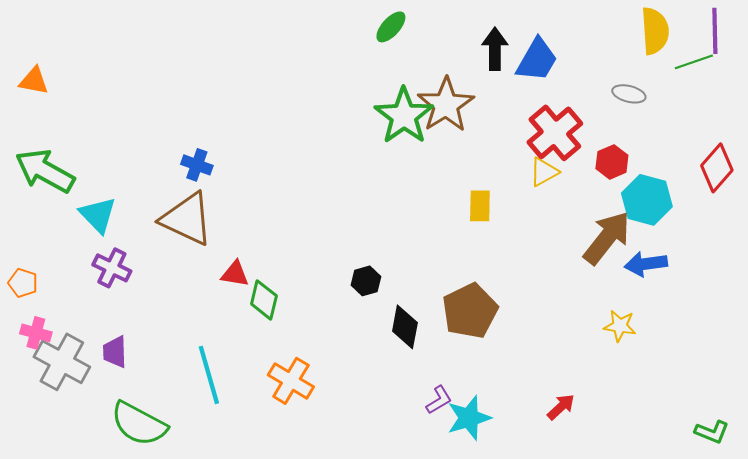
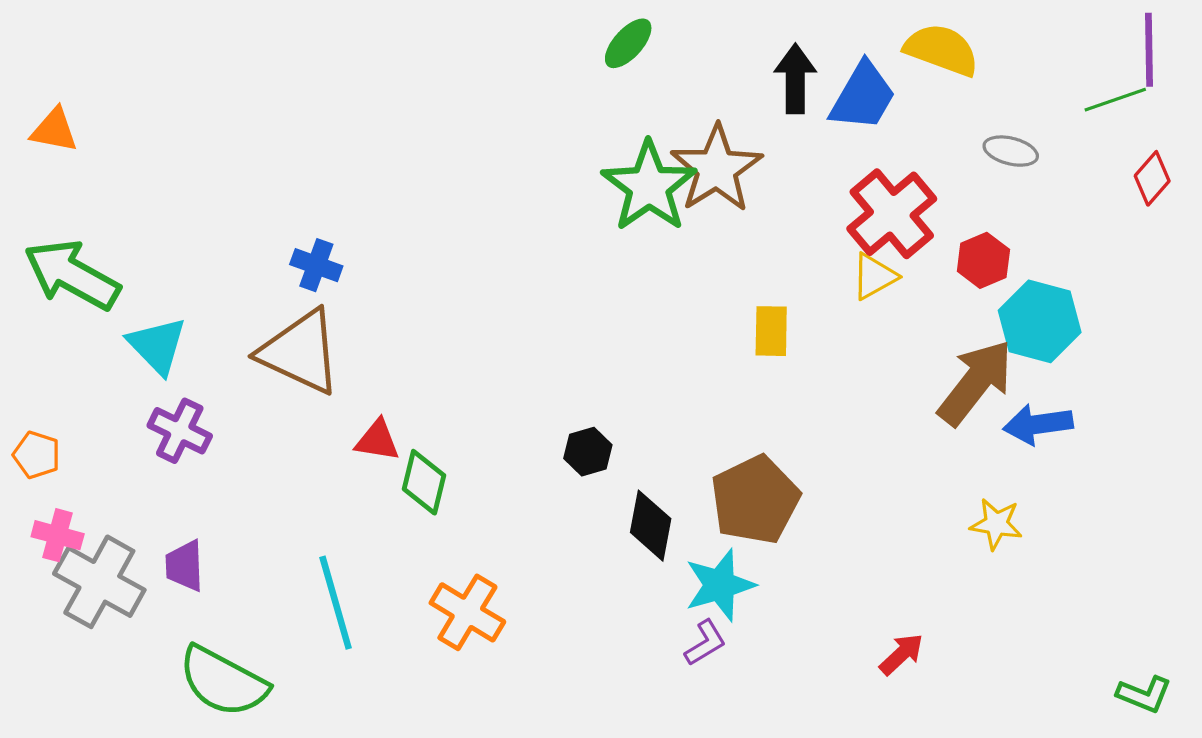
yellow semicircle: (655, 31) -> (942, 50), moved, turned -66
red diamond: (717, 168) -> (1152, 178), moved, size x0.7
cyan star: (469, 418) -> (720, 585), moved

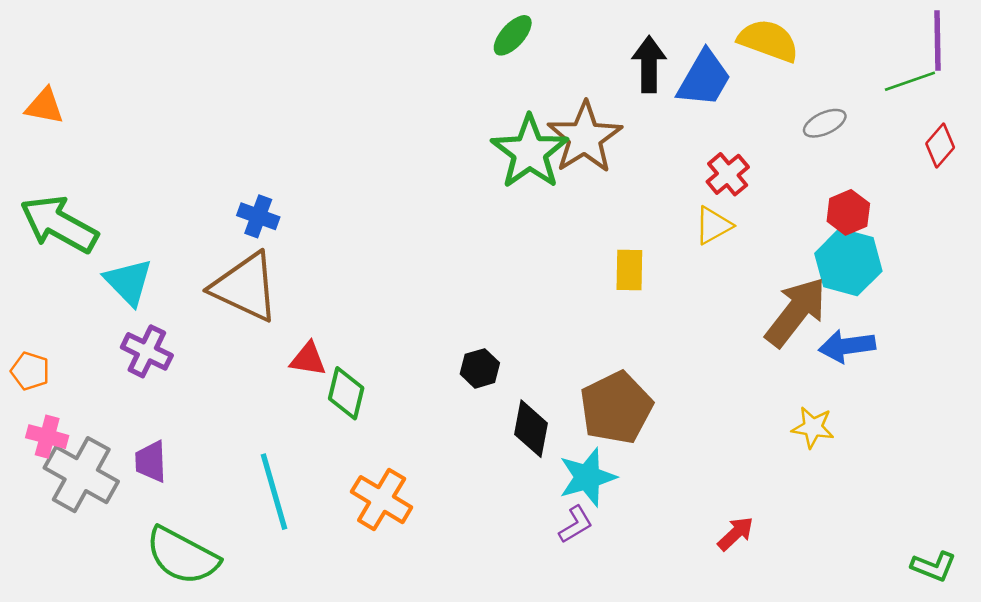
gray ellipse: (1011, 151) -> (825, 123), turned -39
red cross: (892, 214) -> (728, 174), size x0.6
red hexagon: (983, 260) -> (848, 212), moved

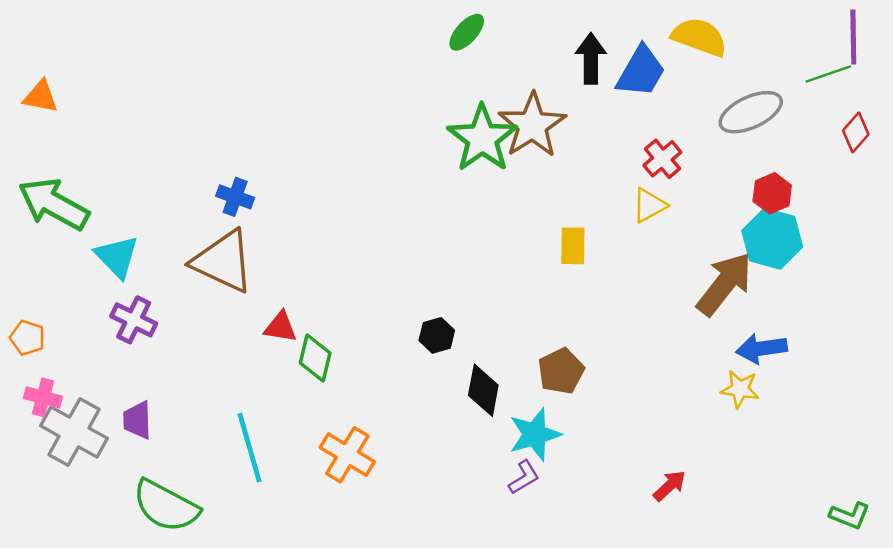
gray ellipse: (825, 123) -> (751, 112), size x1.6
blue arrow: (847, 346) -> (761, 348), moved
brown pentagon: (616, 408) -> (561, 371), size x0.7

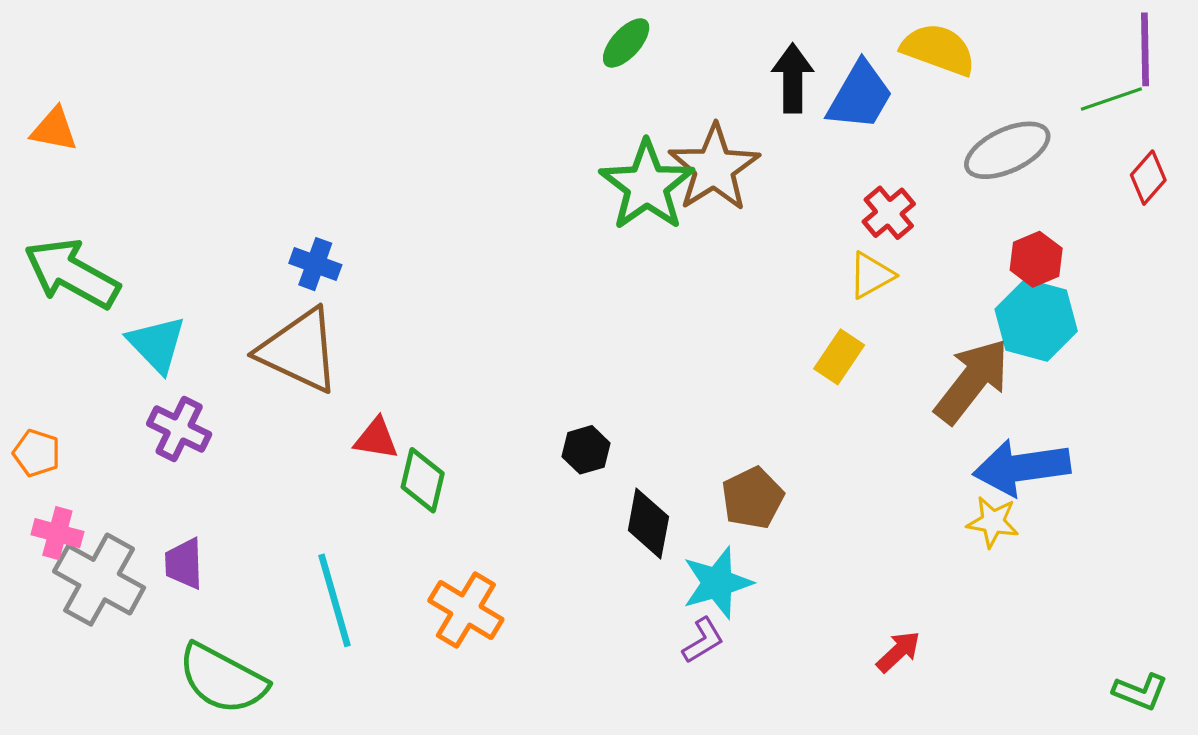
yellow rectangle: (573, 246) -> (839, 357), moved, turned 33
blue arrow: (761, 348) -> (1022, 467), size x1.4

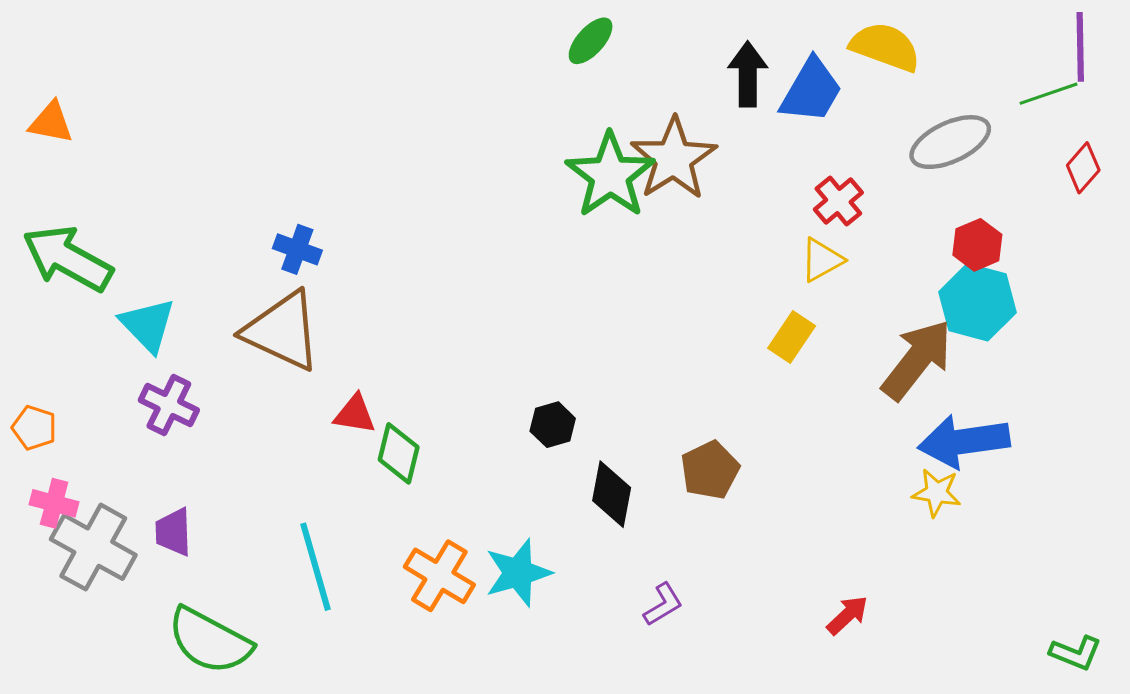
cyan star: (717, 583) -> (518, 573), moved

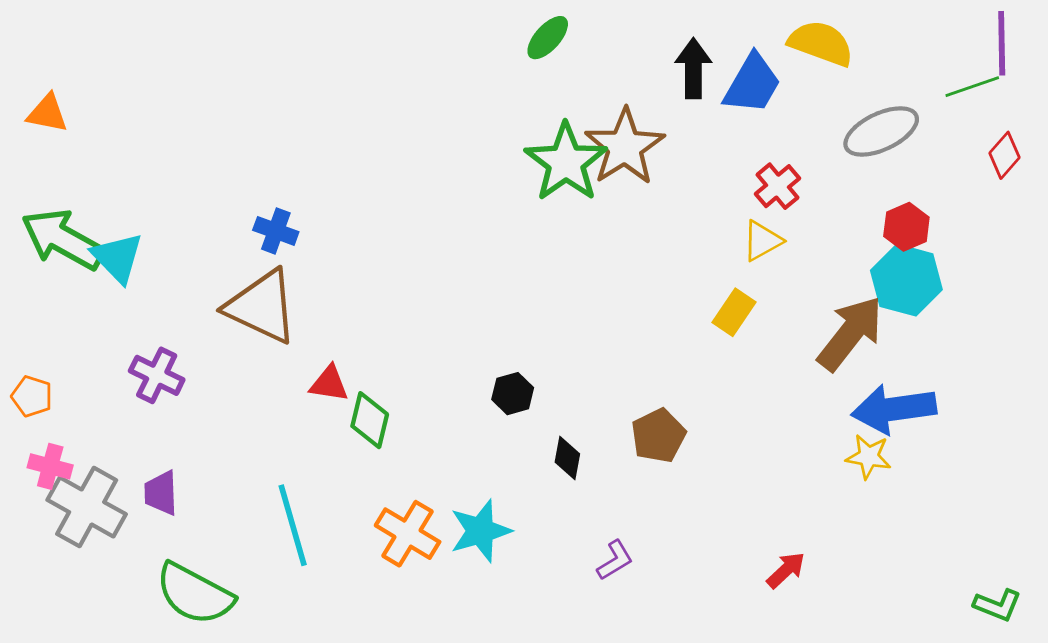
cyan triangle: (148, 325) -> (117, 258), moved
black diamond: (612, 494) -> (567, 458), size x0.7

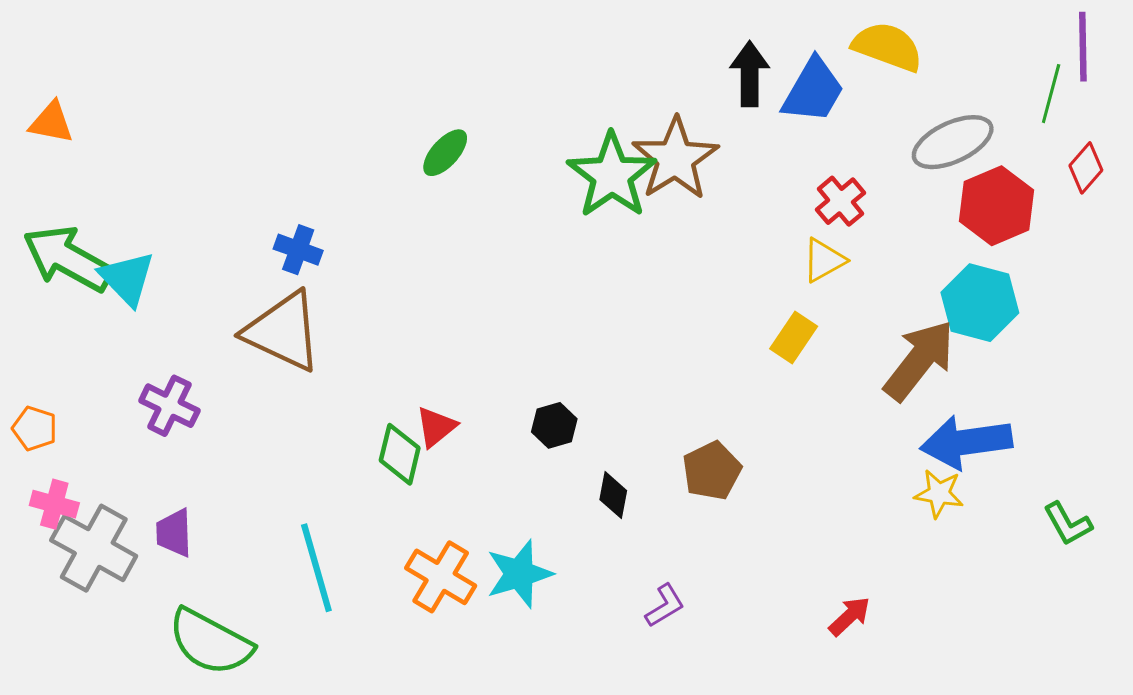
green ellipse: (548, 38) -> (445, 153), moved
green line: (972, 87) -> (1051, 94), turned -56
red hexagon: (906, 227) -> (997, 206), moved, size x1.5
red triangle: (329, 384) -> (436, 427), moved, turned -48
green L-shape: (997, 605) -> (1068, 524), moved, turned 39

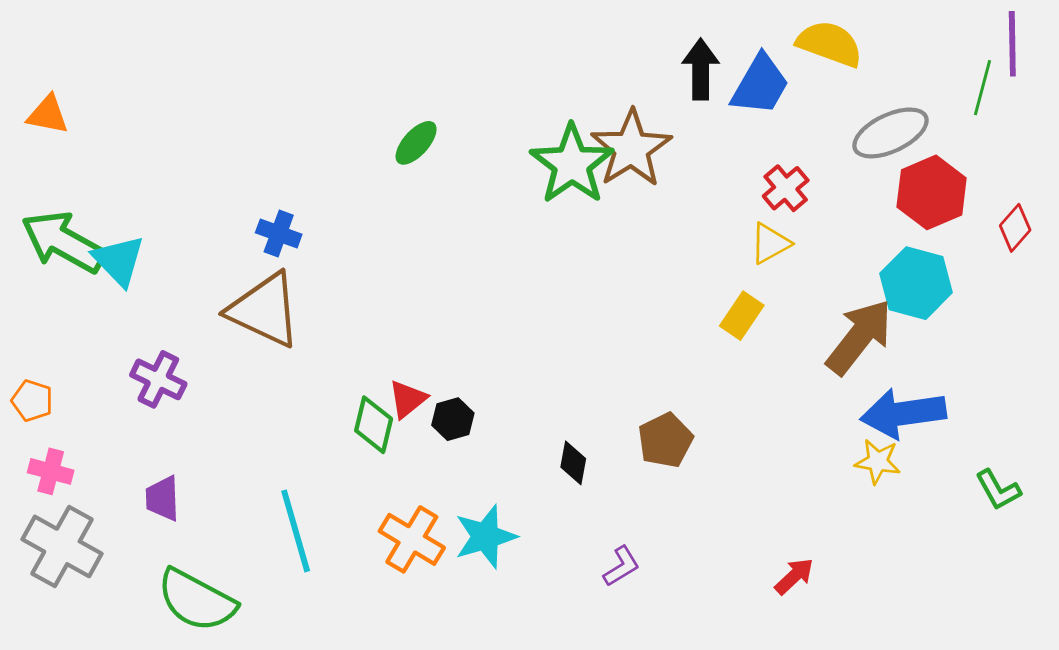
red diamond: (1086, 168) -> (1015, 228), moved
black hexagon: (554, 425) -> (453, 419), moved
gray cross: (94, 548) -> (62, 546), moved

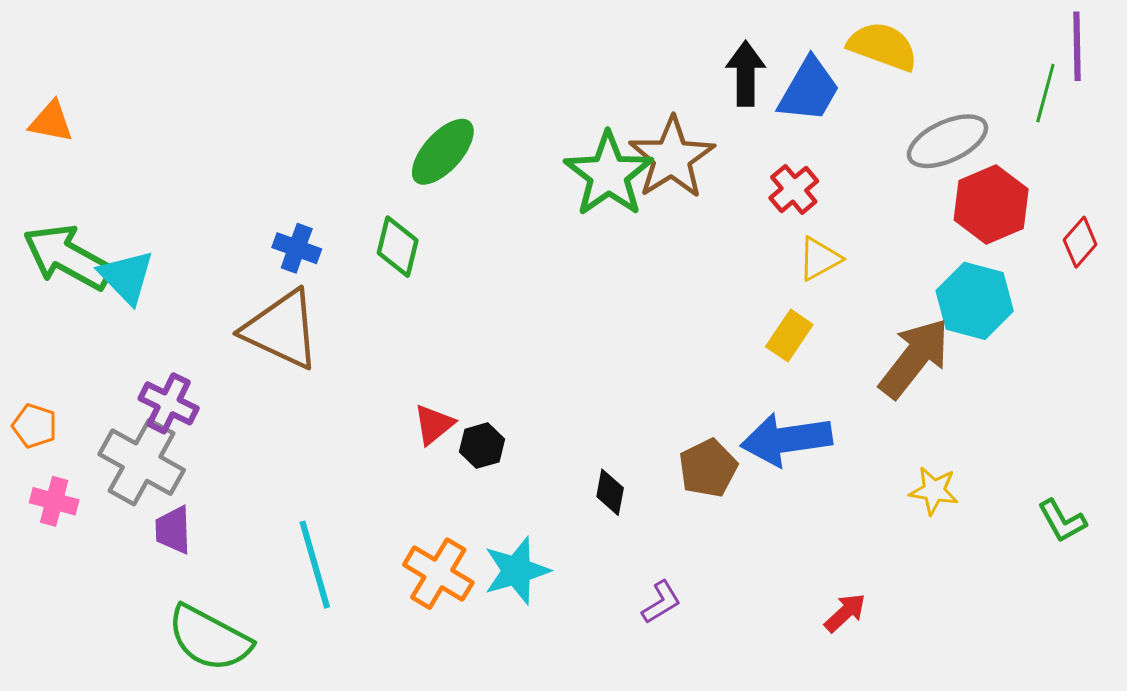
green ellipse: (416, 143) -> (443, 152), size x1.4
red cross: (786, 188) -> (794, 189), moved
blue arrow: (903, 413) -> (786, 440), moved
green diamond: (374, 425) -> (398, 247), moved
gray cross: (62, 546) -> (142, 462), moved

